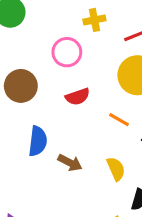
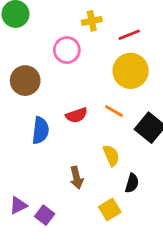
red semicircle: (78, 97) -> (77, 115), moved
brown arrow: (70, 163) -> (77, 178), moved, turned 50

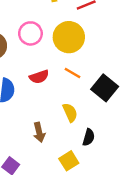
pink circle: (67, 50) -> (30, 33), moved
yellow circle: (131, 71) -> (69, 37), moved

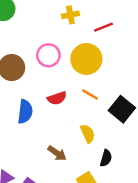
brown arrow: (39, 132) -> (57, 153), turned -42

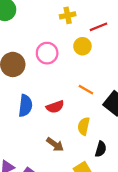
yellow circle: (86, 59) -> (82, 46), moved, size x0.6
red semicircle: (57, 98) -> (55, 107), moved
yellow semicircle: (88, 134) -> (84, 126), turned -144

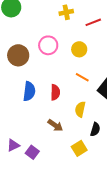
yellow circle: (82, 46) -> (79, 49), moved
red semicircle: (55, 107) -> (55, 92), turned -70

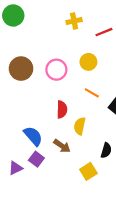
pink circle: (48, 45) -> (56, 70), moved
blue semicircle: (29, 91) -> (33, 136), moved, turned -48
yellow semicircle: (80, 109) -> (80, 126), moved
purple square: (32, 152) -> (36, 159), moved

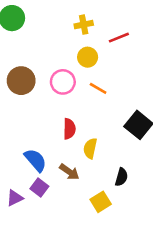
yellow circle: (88, 62) -> (88, 57), moved
orange line: (92, 93) -> (98, 88), moved

